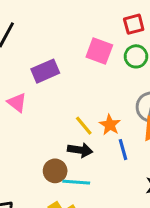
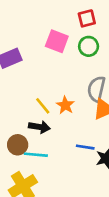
blue line: (123, 150) -> (85, 147), moved, turned -66

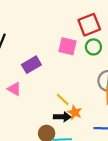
red square: (87, 18) -> (89, 25), size x1.5
orange star: (65, 105) -> (75, 112), moved

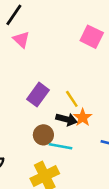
purple rectangle: (31, 65) -> (38, 95), moved, turned -36
pink triangle: (14, 89) -> (21, 40), moved

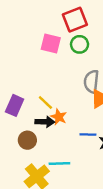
cyan line: (60, 146) -> (59, 164), moved

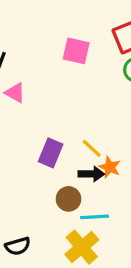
pink square: (51, 43) -> (76, 51), moved
cyan line: (59, 164) -> (94, 217), moved

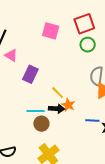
purple rectangle: (51, 153) -> (30, 74), moved
cyan line: (94, 217) -> (36, 111), moved

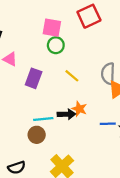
green circle: (88, 45) -> (56, 45), moved
yellow line: (58, 93) -> (72, 76), moved
brown circle: (41, 124) -> (37, 135), moved

